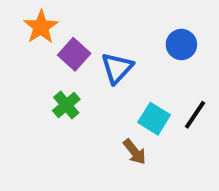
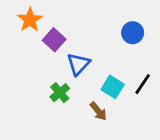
blue triangle: (117, 68) -> (78, 64), moved
green cross: (66, 105) -> (60, 93), moved

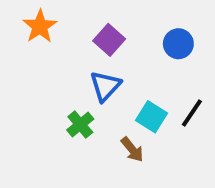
purple square: (54, 40) -> (109, 40), moved

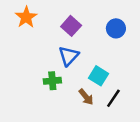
black line: (192, 113) -> (113, 98), moved
green cross: (80, 124) -> (52, 81), turned 35

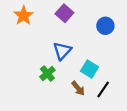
purple square: (71, 26) -> (64, 13), moved
green cross: (52, 81) -> (47, 74), turned -35

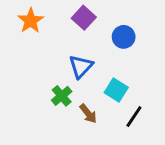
blue circle: (105, 26) -> (124, 37), moved
brown arrow: (78, 88) -> (88, 114), moved

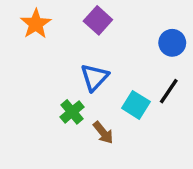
blue circle: (124, 37) -> (172, 43), moved
black line: (134, 117) -> (169, 91), moved

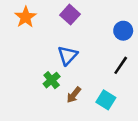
cyan square: (136, 105) -> (106, 100), moved
brown arrow: (103, 133) -> (74, 95), turned 77

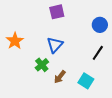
purple square: (70, 15) -> (57, 12), turned 35
orange star: (26, 17) -> (15, 41), moved

